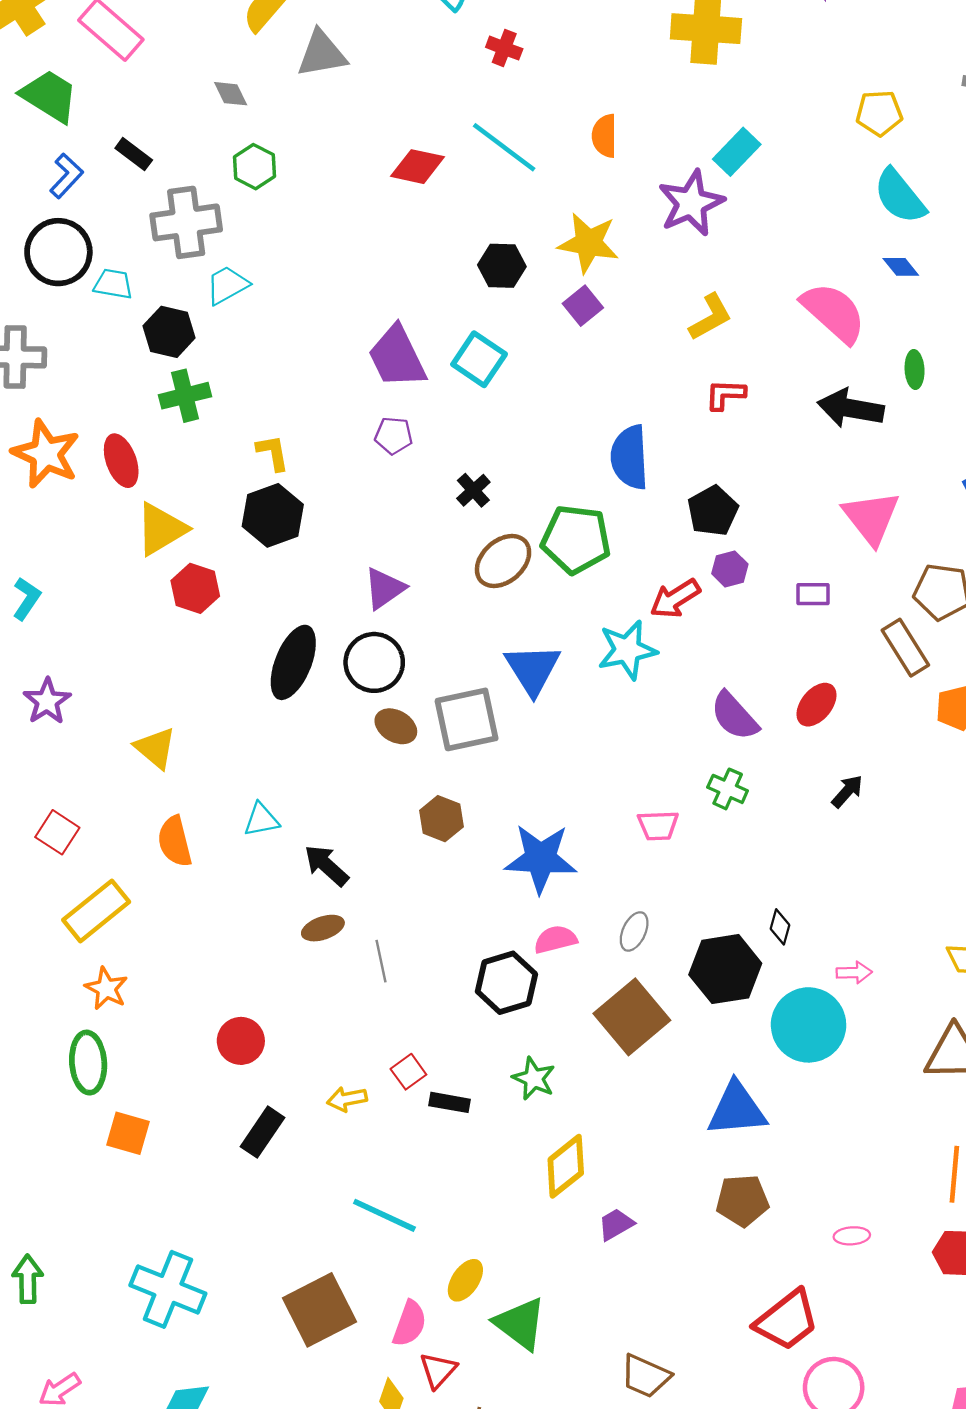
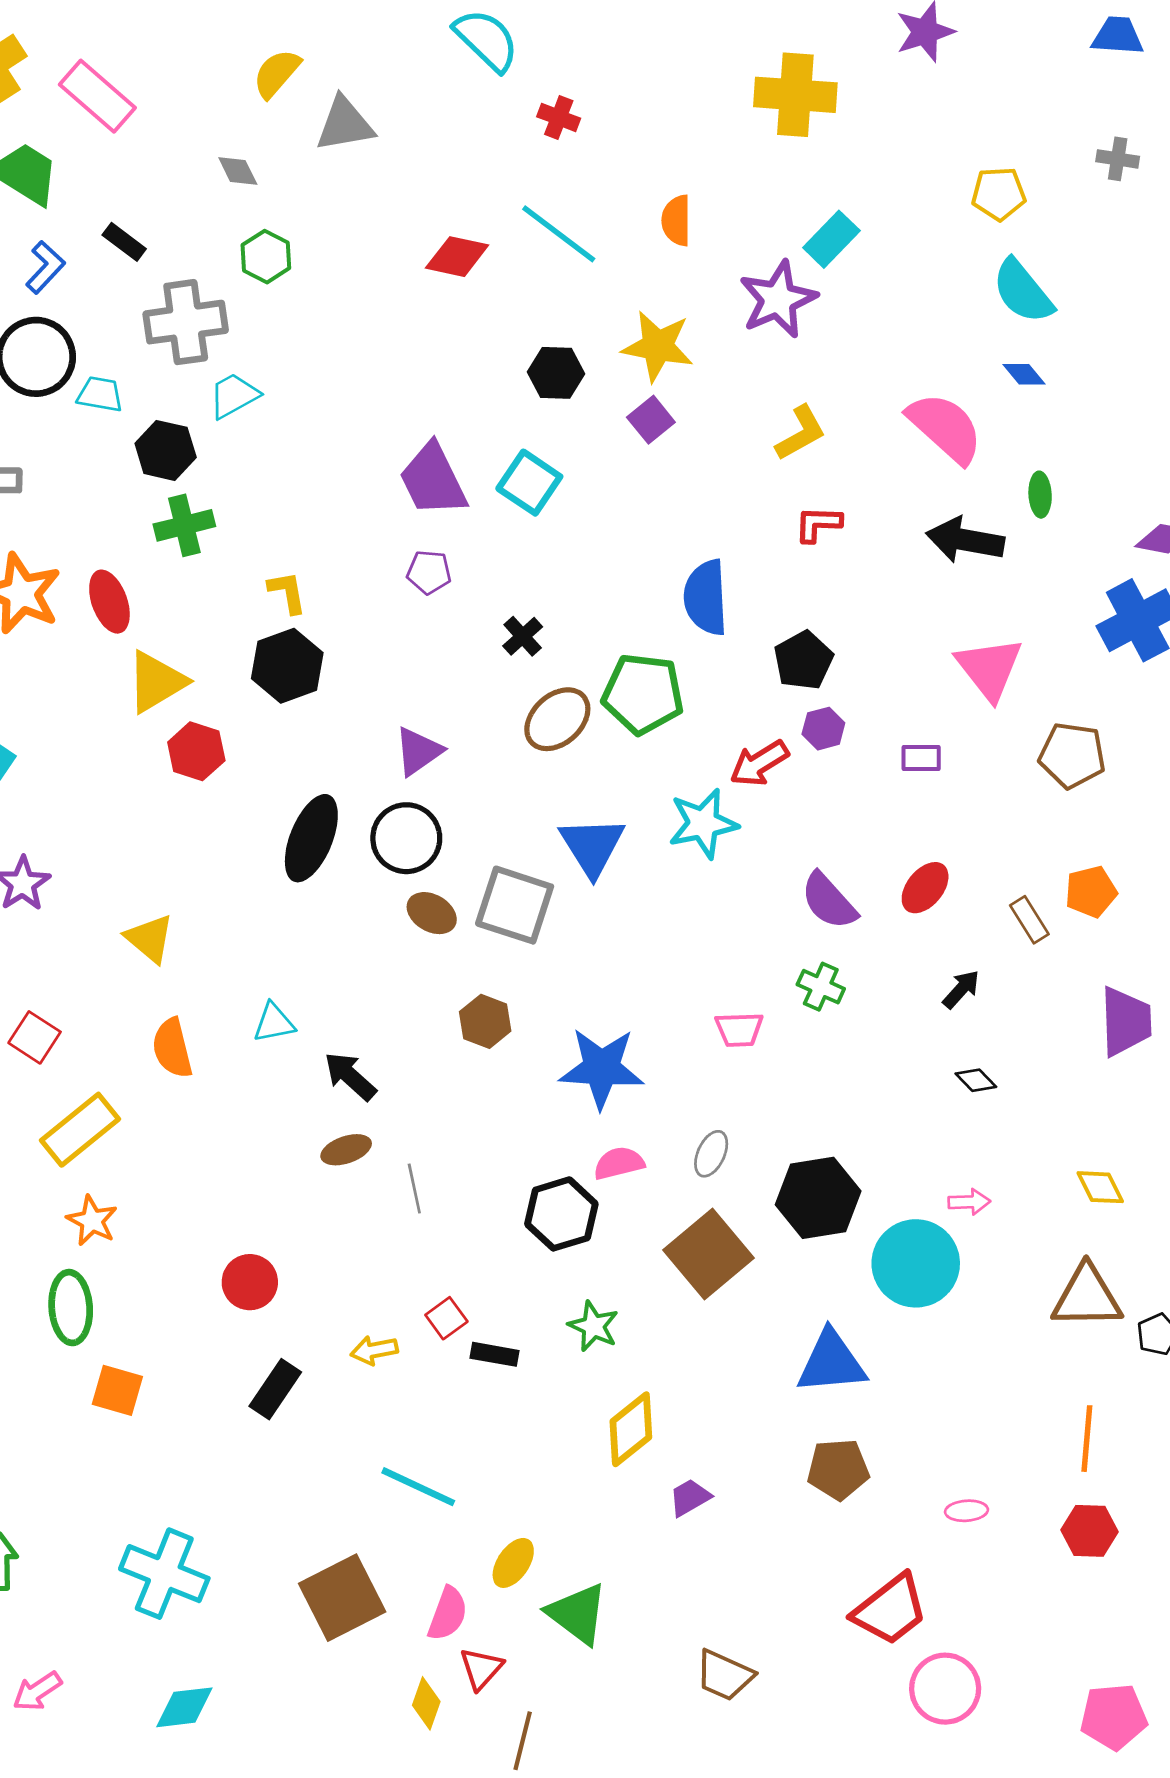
brown rectangle: (905, 648) -> (1029, 920), moved, size x0.7
gray square: (467, 719) -> (515, 905), turned 30
black diamond: (780, 927) -> (976, 1080), moved, turned -60

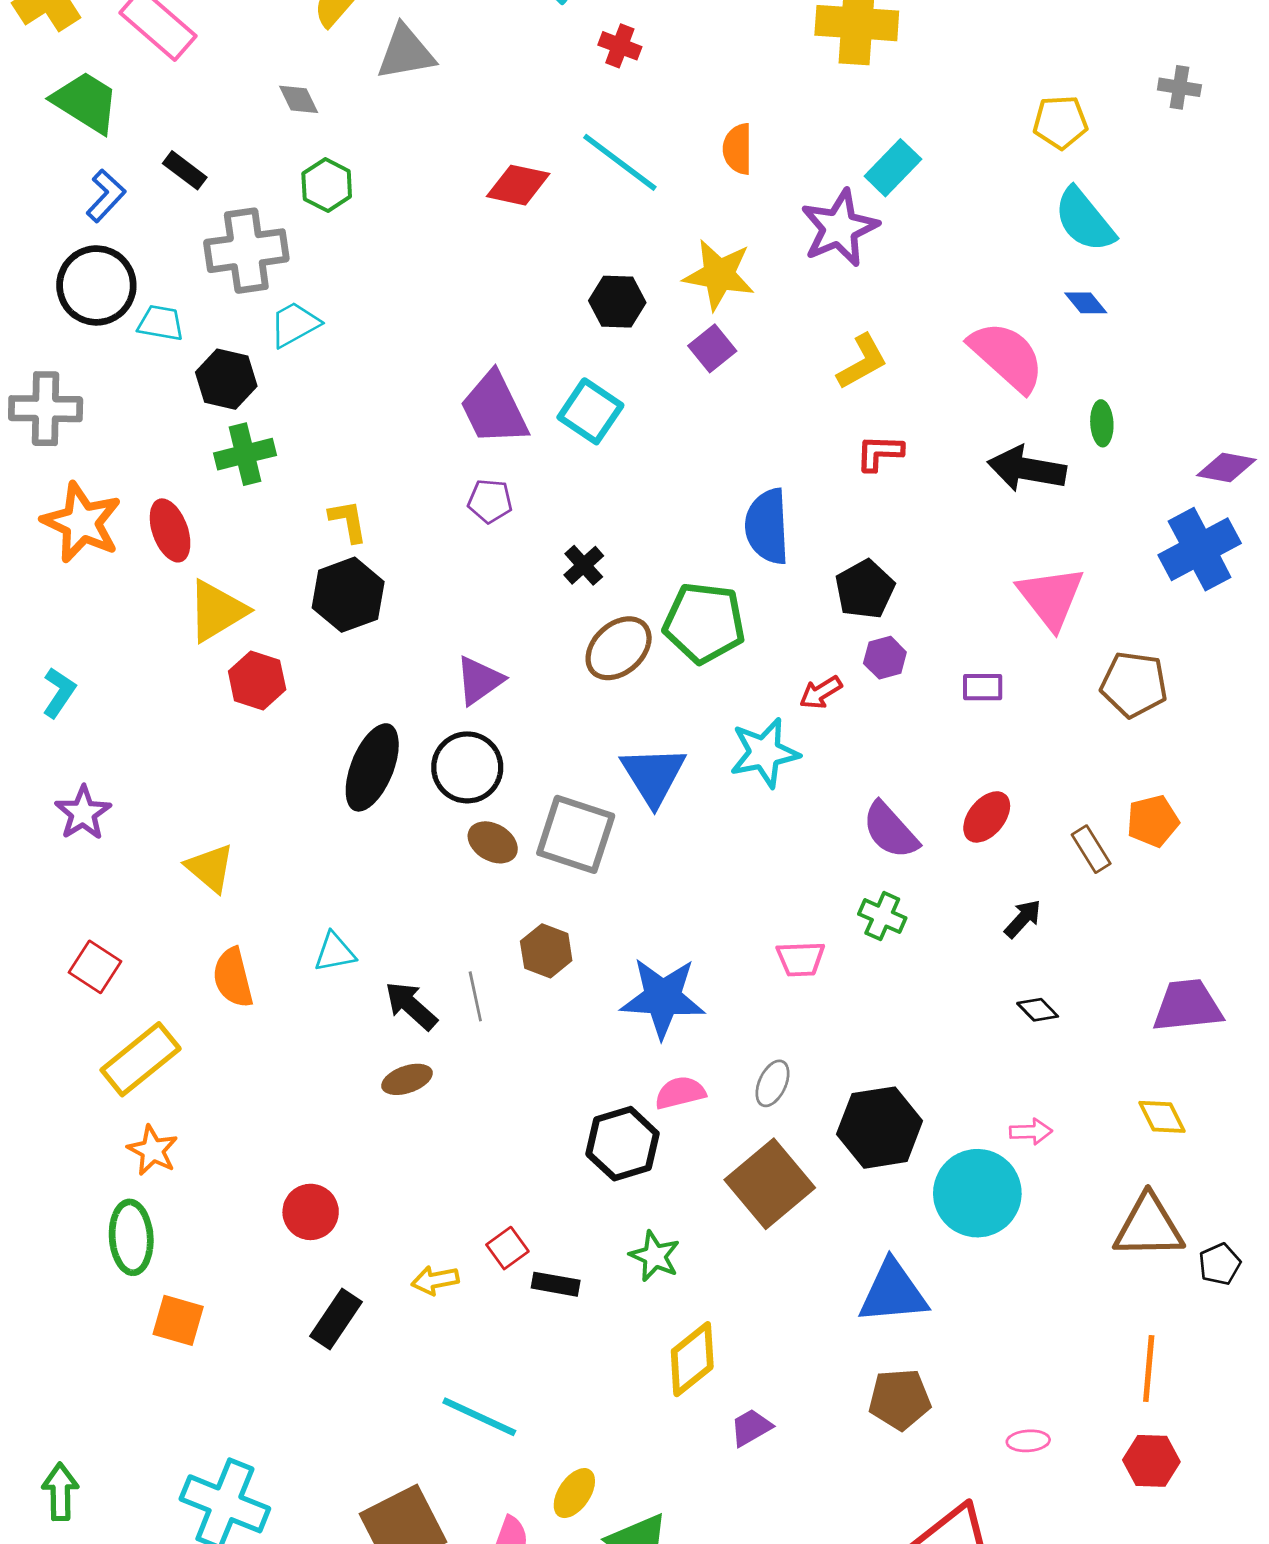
red arrow: (759, 763) -> (821, 692), size x0.7
purple trapezoid: (1126, 1021) -> (1188, 1006), moved, turned -94
gray line: (414, 1189) -> (475, 996), moved

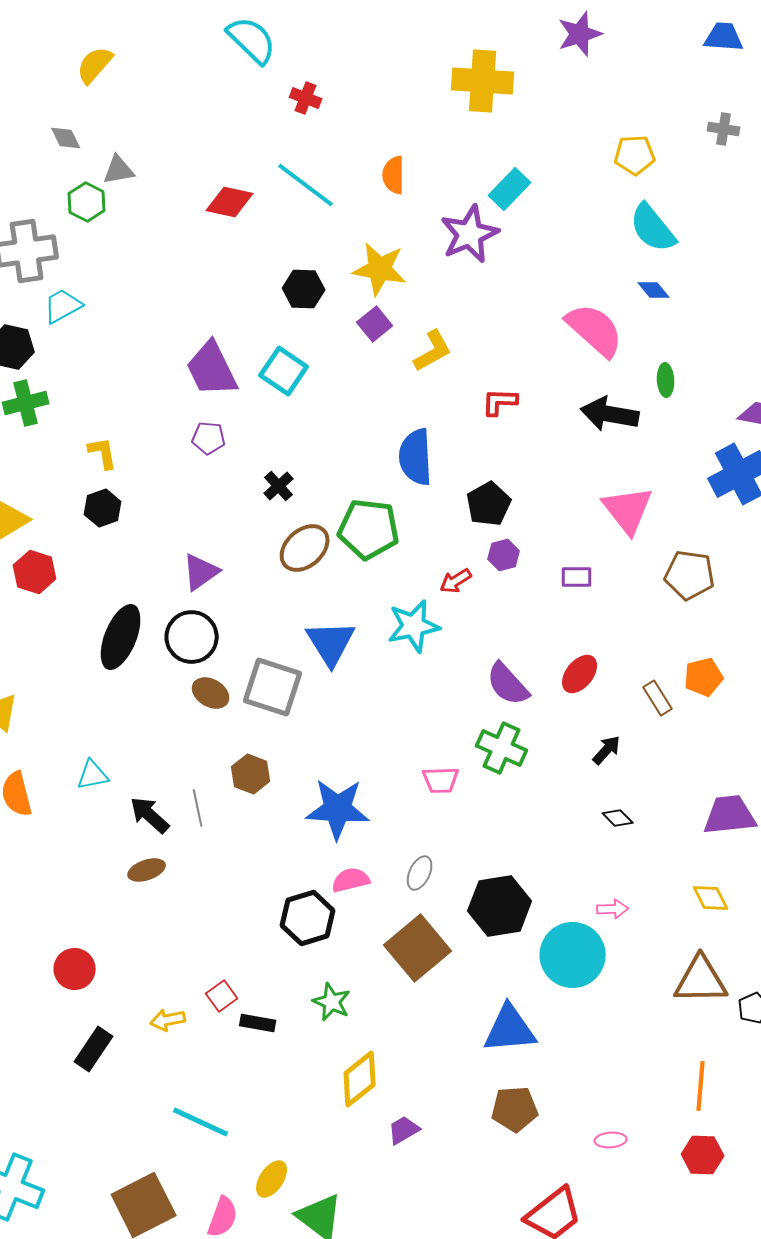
gray triangle: (406, 53) -> (119, 170), moved, size x0.7
yellow L-shape: (862, 362) -> (433, 351), moved
black hexagon: (348, 595) -> (103, 508), size x0.7
green cross: (882, 916) -> (502, 748), size x1.4

